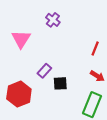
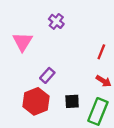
black square: (60, 83) -> (72, 101), moved
red hexagon: (19, 94) -> (36, 101), moved

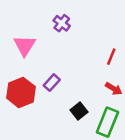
red hexagon: (36, 101) -> (21, 92), moved
black square: (72, 101) -> (79, 111), turned -35

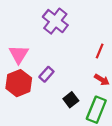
purple cross: (62, 23) -> (55, 21), size x1.6
pink triangle: (25, 45) -> (19, 54), moved

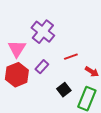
purple cross: (55, 21) -> (43, 32), moved
red line: (100, 51) -> (71, 57), moved, turned 48

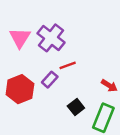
pink triangle: (17, 49) -> (20, 38), moved
red line: (71, 57) -> (68, 65), moved

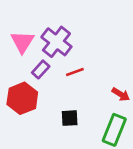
purple rectangle: (50, 80) -> (41, 69), moved
black square: (76, 107) -> (70, 118), moved, turned 35

